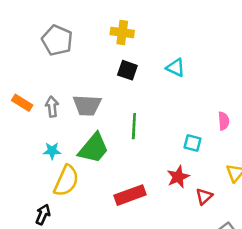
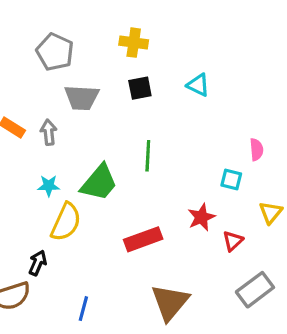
black square: (127, 70) -> (140, 88), turned -30
gray trapezoid: (87, 105) -> (82, 98), moved
cyan square: (192, 143) -> (231, 179), moved

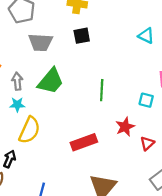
cyan triangle: (198, 85) -> (146, 36), moved
gray arrow: (49, 132) -> (17, 81), moved
green line: (148, 156) -> (102, 90), moved
green trapezoid: (99, 183) -> (51, 81), moved

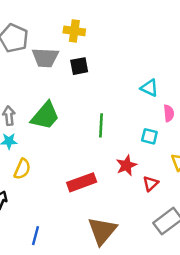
cyan triangle: (146, 36) -> (149, 88), moved
gray trapezoid: (41, 42) -> (45, 58), moved
yellow semicircle: (30, 130) -> (22, 169), size x0.7

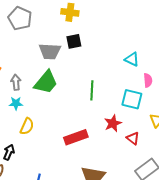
gray trapezoid: (45, 58) -> (50, 51), moved
cyan square: (149, 136) -> (132, 99), size x1.5
red triangle: (151, 184) -> (133, 138), turned -40

